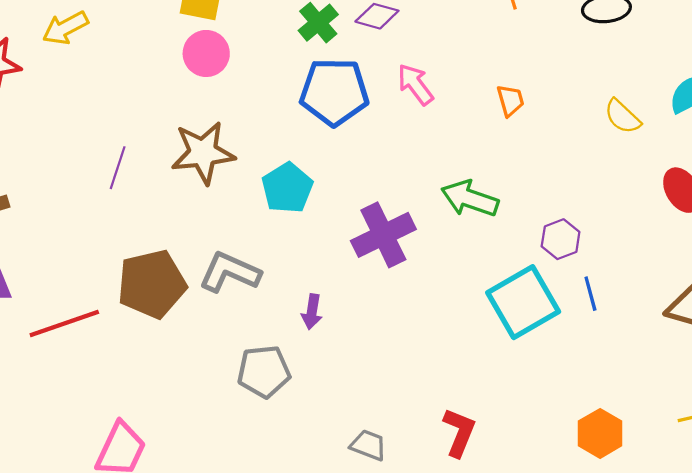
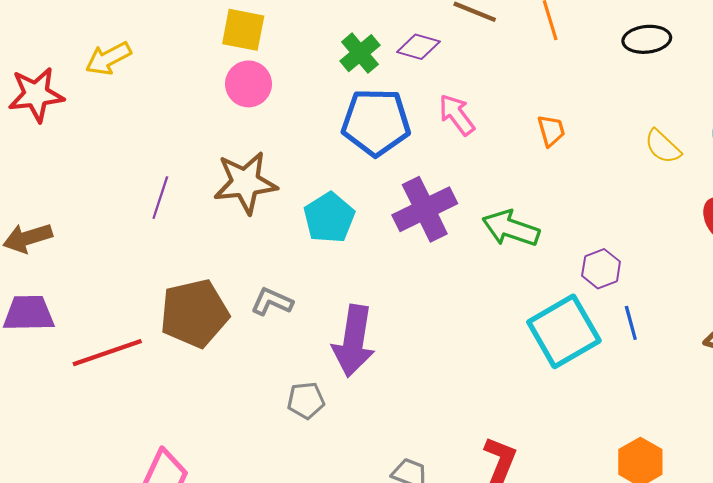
purple cross: (383, 235) -> (425, 209), moved
gray L-shape: (230, 272) -> (272, 302), size x0.7
purple arrow: (312, 312) -> (354, 341), size x2.0
gray pentagon: (264, 372) -> (306, 400), size x0.7

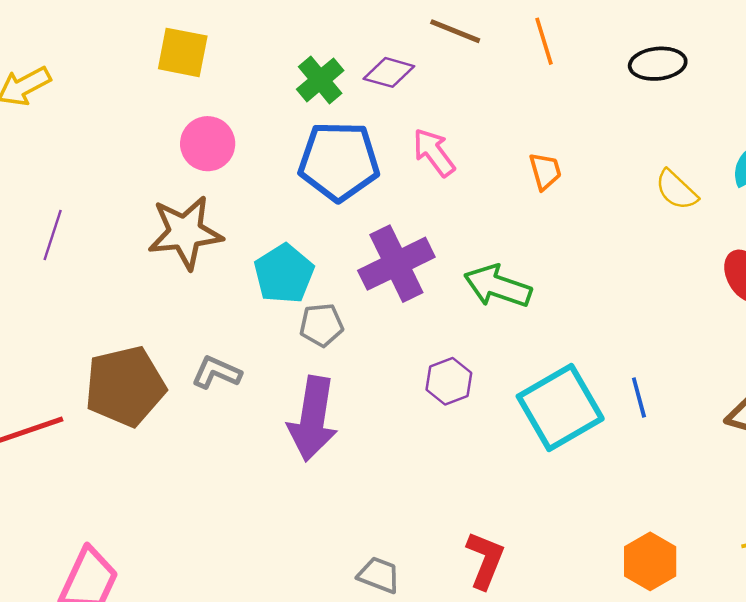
pink circle: (248, 84) -> (208, 144), moved
purple line: (160, 198) -> (53, 235), moved
purple hexagon: (601, 269) -> (449, 381), moved
gray pentagon: (306, 400) -> (321, 325), moved

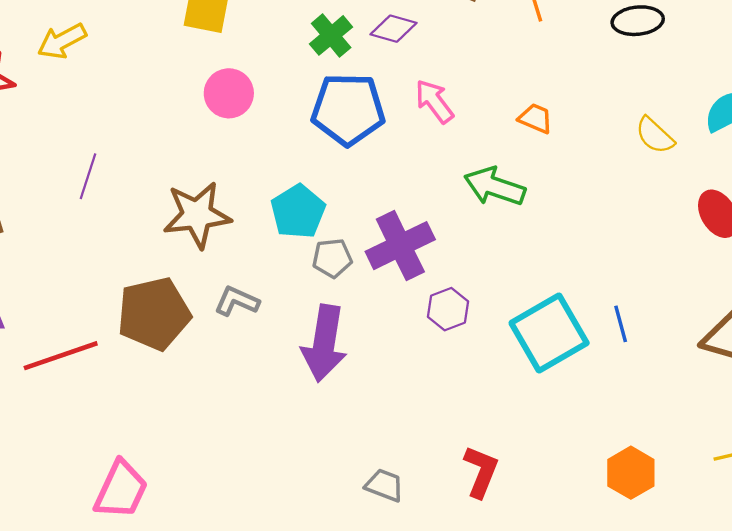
orange trapezoid: (545, 171) -> (535, 118), turned -51
brown star: (185, 232) -> (197, 215), moved
purple cross: (396, 264) -> (400, 246), moved
green arrow: (498, 286) -> (495, 186), moved

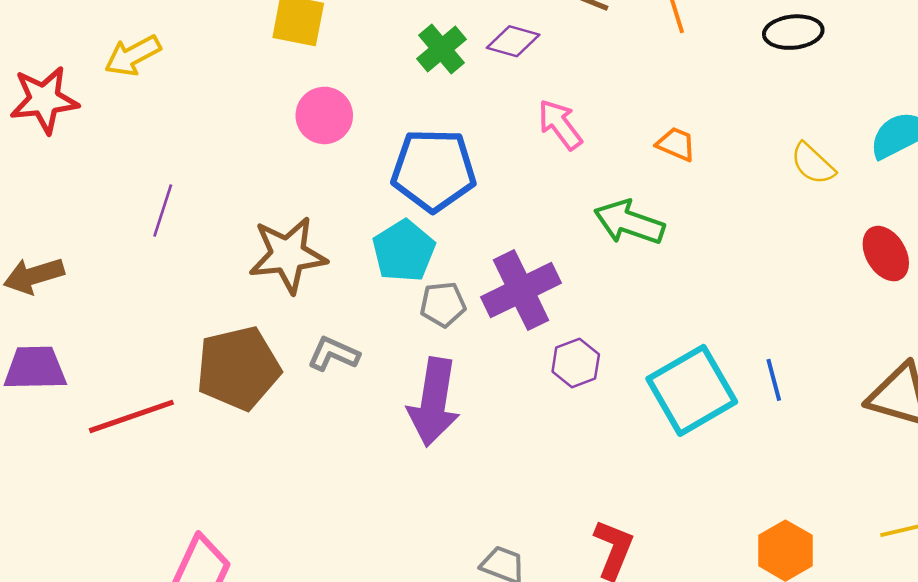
blue pentagon: (348, 109) -> (434, 170), moved

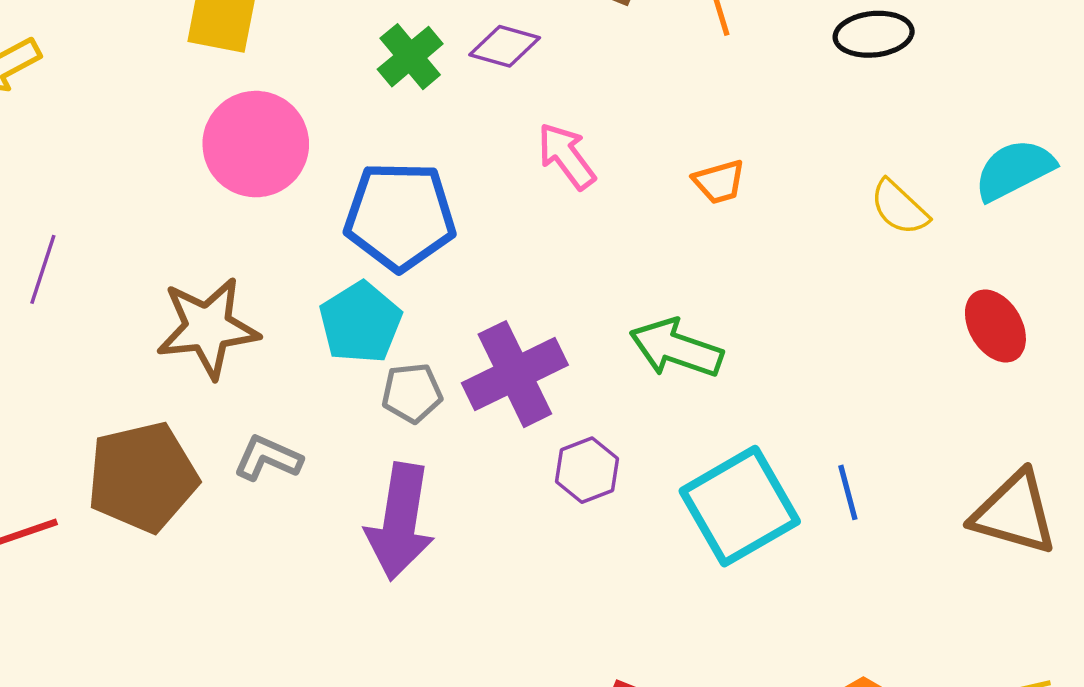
pink circle: (324, 115) -> (256, 144), size x1.4
orange trapezoid: (676, 144) -> (719, 182), turned 141
green arrow: (629, 222) -> (676, 348), moved

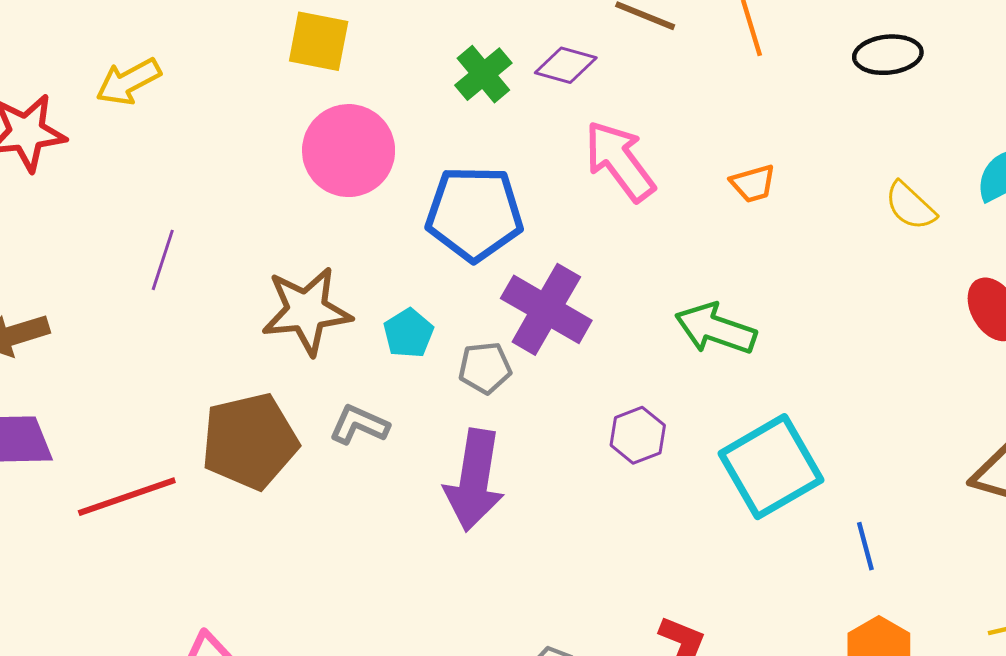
pink arrow: (566, 156) -> (620, 161), size x1.4
cyan pentagon: (360, 323) -> (408, 333), moved, size x0.7
purple cross: (515, 374) -> (546, 309), moved, turned -34
blue line: (848, 492) -> (865, 546), moved

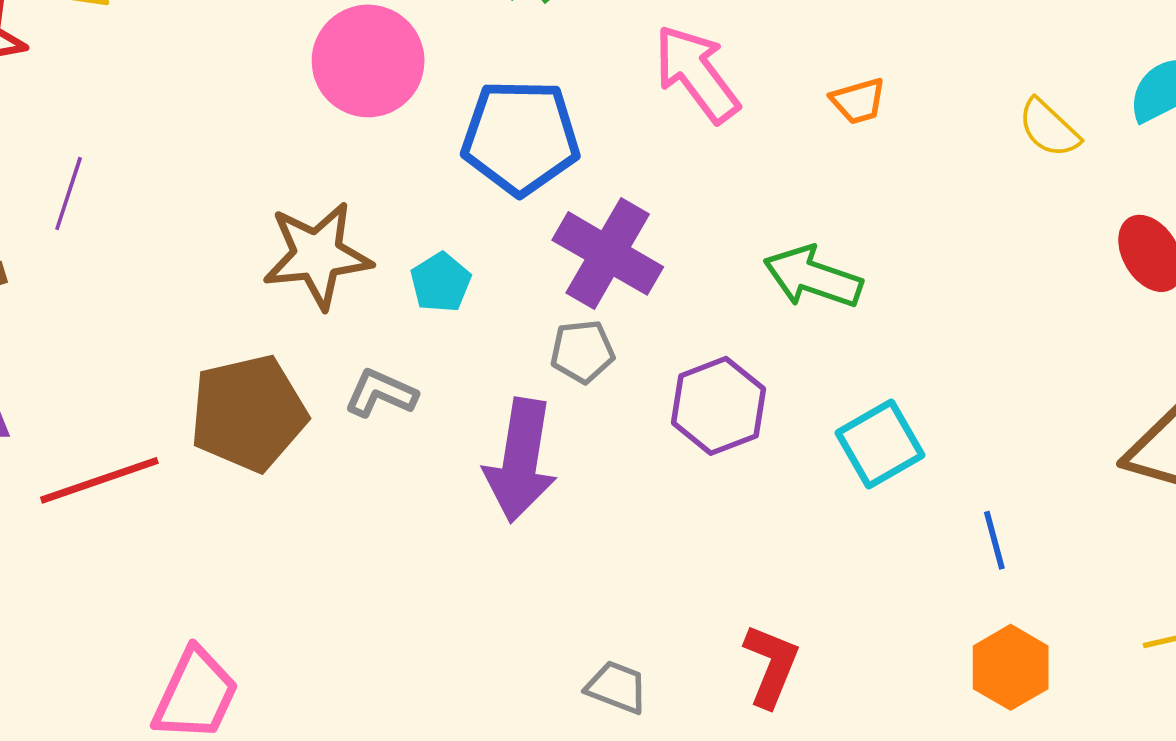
purple line: (163, 260) -> (69, 193), moved
gray pentagon: (485, 368) -> (582, 351), moved
purple hexagon: (638, 435) -> (718, 406), size x1.4
cyan square: (771, 467) -> (880, 444), size x0.7

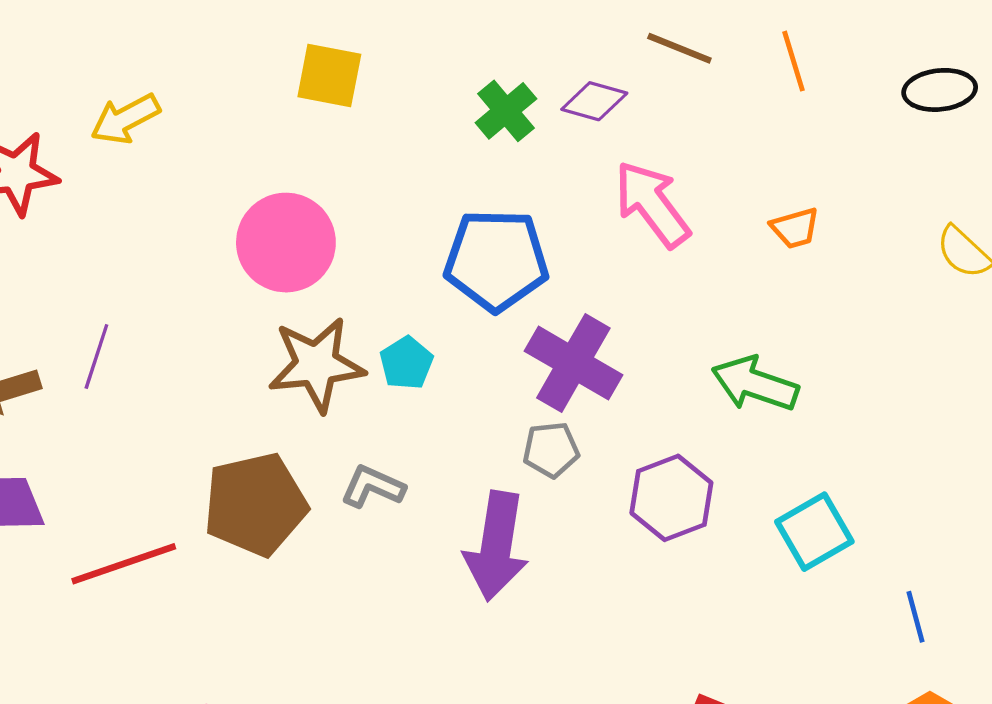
pink circle: (368, 61) -> (286, 243), moved
purple line: (69, 193) -> (96, 357), moved
cyan pentagon: (441, 282) -> (406, 363), moved

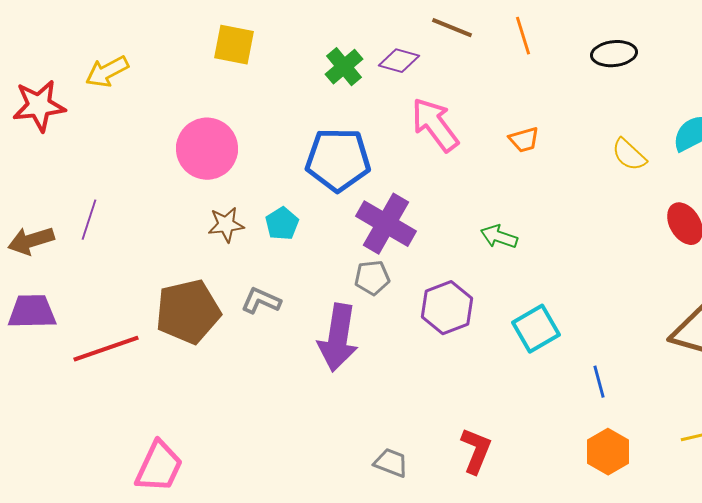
brown star: (316, 365) -> (226, 225), size x0.6
green arrow: (755, 384) -> (499, 237), size x0.7

